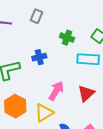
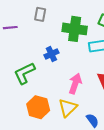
green cross: (67, 38) -> (75, 29), size x1.6

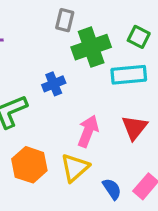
gray rectangle: (40, 14) -> (65, 20), moved
green cross: (75, 29) -> (91, 47), turned -30

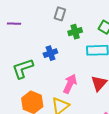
green cross: (91, 47) -> (75, 32), size x0.6

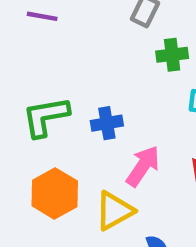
blue cross: (50, 53) -> (107, 123), moved

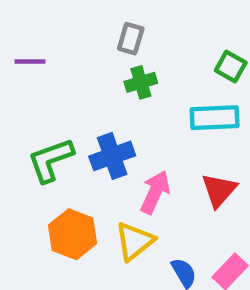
green cross: (172, 55) -> (141, 82), moved
blue cross: (107, 123) -> (112, 156), size x1.4

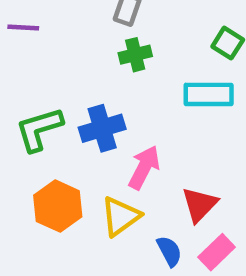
red triangle: (219, 190) -> (200, 205), moved

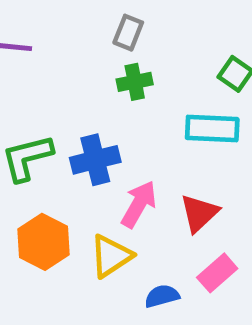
red triangle: (200, 205) -> (199, 213), moved
blue semicircle: (169, 251) -> (162, 296), turned -80
pink rectangle: (217, 252) -> (217, 273), moved

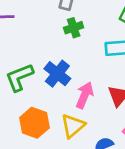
blue cross: (95, 160) -> (57, 74), turned -30

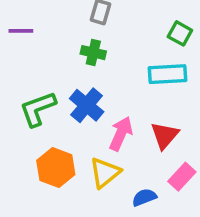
green cross: (74, 28) -> (93, 53), moved, turned 30

